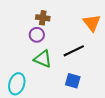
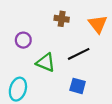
brown cross: (43, 18) -> (62, 19), moved
purple circle: (37, 35) -> (23, 40), moved

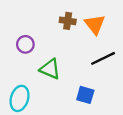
orange triangle: (98, 24) -> (95, 24), moved
black line: (79, 54) -> (103, 58), moved

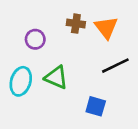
purple circle: (25, 44) -> (35, 39), moved
cyan ellipse: (20, 98) -> (21, 81), moved

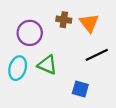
purple circle: (35, 39) -> (30, 33), size x1.5

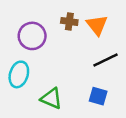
green triangle: (47, 65) -> (51, 98), moved
blue square: (80, 89) -> (98, 96), moved

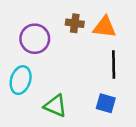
orange triangle: (97, 25) -> (105, 27), turned -45
black line: (105, 60) -> (114, 65), turned -65

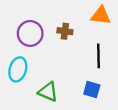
brown cross: (75, 23) -> (65, 31), moved
orange triangle: (105, 27) -> (101, 16), moved

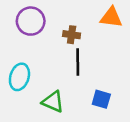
purple circle: (30, 33) -> (31, 21), moved
black line: (99, 56) -> (78, 62), moved

